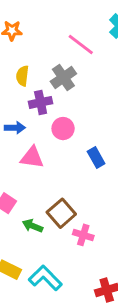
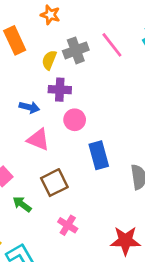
gray cross: (63, 78) -> (76, 50), moved
blue rectangle: (96, 158) -> (99, 155), size x1.4
brown square: (61, 213) -> (54, 183), moved

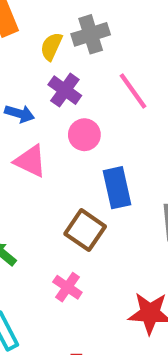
pink line: (112, 45) -> (133, 91), moved
purple cross: (60, 90) -> (65, 90), turned 30
brown square: (54, 183) -> (85, 230), moved, turned -32

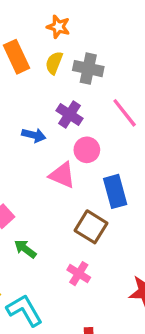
gray cross: (91, 34) -> (88, 69), turned 32
yellow semicircle: (51, 46) -> (54, 63), moved
pink triangle: (30, 161) -> (62, 175), moved

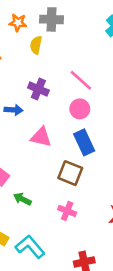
yellow semicircle: (54, 63) -> (36, 45), moved
gray cross: (88, 69) -> (52, 19), moved
pink circle: (87, 150) -> (80, 109), moved

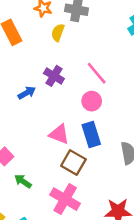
blue arrow: (14, 110) -> (27, 93), turned -42
pink triangle: (41, 137) -> (59, 134), moved
pink cross: (67, 211) -> (65, 199), size x1.6

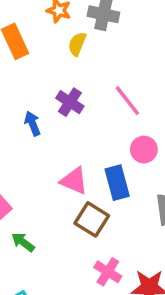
blue arrow: (27, 93) -> (33, 123), turned -84
pink circle: (92, 101) -> (144, 150), moved
pink cross: (65, 199) -> (108, 272), moved, size x0.7

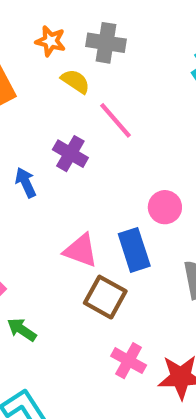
yellow semicircle: (77, 44) -> (75, 81), turned 105
pink line: (127, 101) -> (115, 120), moved

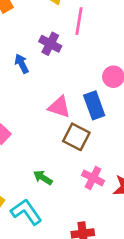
pink line: (115, 120) -> (79, 21), turned 52
green arrow: (22, 330) -> (43, 178), moved

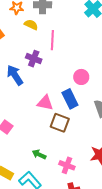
blue arrow: (22, 64) -> (15, 75), size x1.5
pink cross: (93, 178) -> (67, 165), moved

